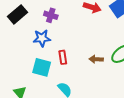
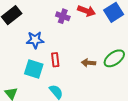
purple cross: (51, 15) -> (63, 16), moved

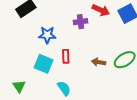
purple cross: (63, 16) -> (81, 22), moved, turned -32

